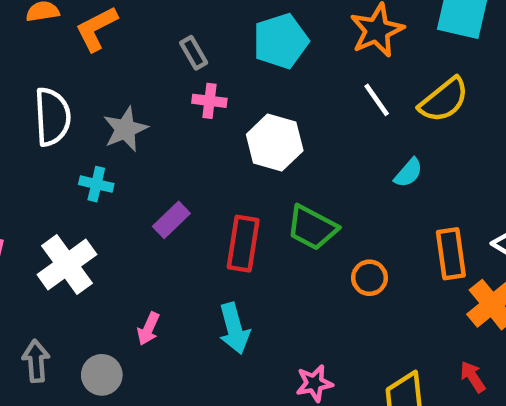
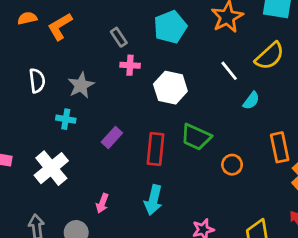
white line: (377, 100) -> (229, 71), moved
white semicircle: (52, 117) -> (37, 81), size x0.7
cyan arrow: (234, 328) -> (153, 200), turned 32

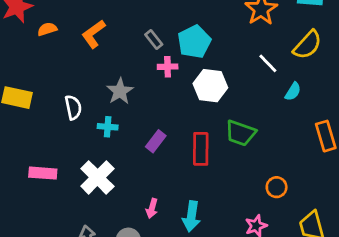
orange semicircle: (27, 18) -> (47, 29), moved
cyan pentagon: (170, 27) -> (194, 42), moved
white semicircle: (37, 81) -> (73, 107), moved
orange circle: (232, 165) -> (277, 187), moved
cyan arrow: (153, 200) -> (191, 216), moved

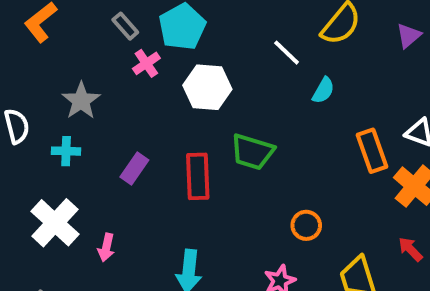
pink cross: (168, 67) -> (146, 63), turned -30
pink arrow: (152, 208) -> (106, 247), moved

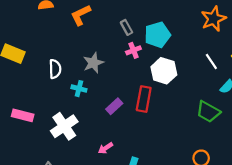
green trapezoid: (252, 152) -> (208, 112), moved
red rectangle: (198, 176) -> (144, 99), moved
pink arrow: (106, 247) -> (105, 148), moved, turned 32

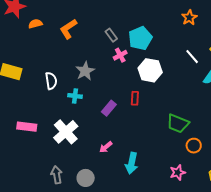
orange star: (213, 19) -> (189, 18), size x0.7
red rectangle: (144, 99) -> (135, 98), size x0.6
green trapezoid: (208, 112) -> (178, 123), moved

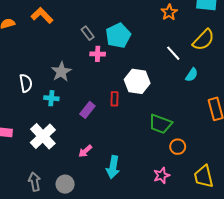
orange L-shape: (68, 29) -> (42, 15), moved, turned 80
pink cross: (120, 55) -> (98, 54), turned 32
white hexagon: (150, 70) -> (137, 81), moved

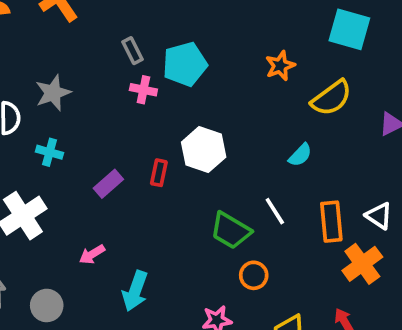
orange star: (169, 12) -> (280, 66), moved
white line: (173, 53) -> (275, 211), moved
gray star: (61, 72) -> (53, 93), moved

